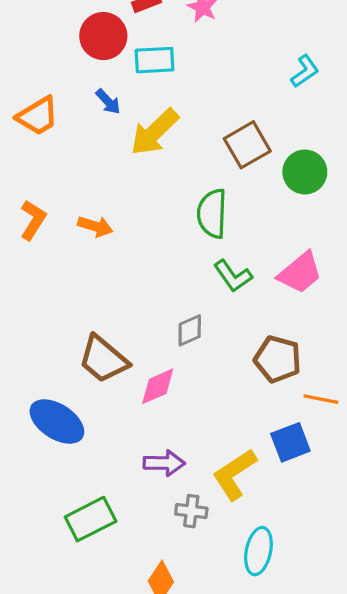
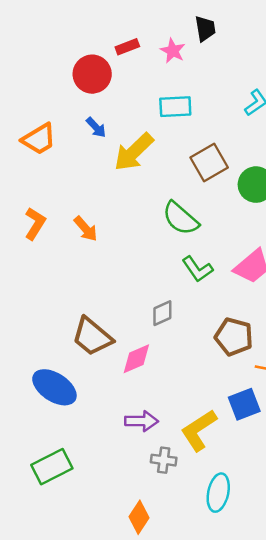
cyan rectangle: (154, 60) -> (175, 107), moved
green semicircle: (212, 214) -> (181, 218), turned -51
orange arrow: (95, 226) -> (86, 229), turned 32
green rectangle: (91, 519) -> (52, 467), moved

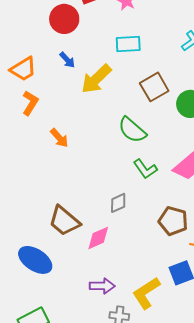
orange L-shape: (35, 224) -> (30, 103), moved

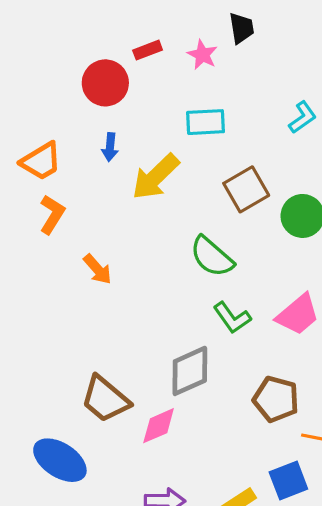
blue arrow: (67, 60) -> (110, 147), turned 48
gray diamond: (118, 203) -> (190, 371), size x1.6

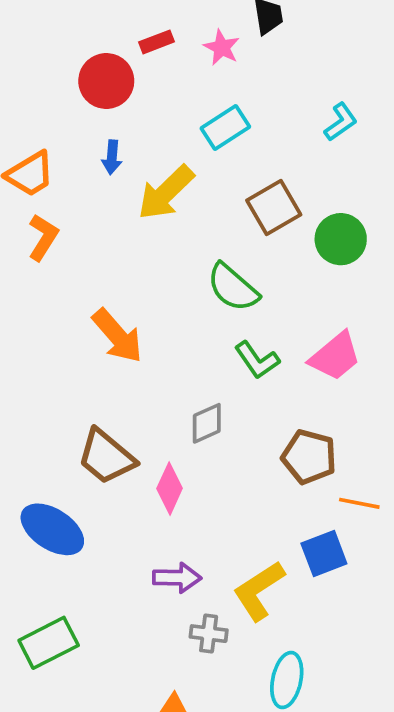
cyan rectangle: (205, 122) -> (225, 128), turned -30
orange arrow: (97, 269) -> (117, 336), moved, size x1.5
gray diamond: (190, 371) -> (207, 423), size x0.7
pink diamond: (159, 426) -> (170, 488), turned -42

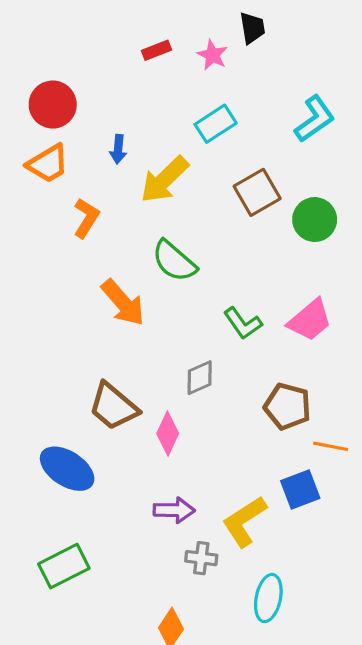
red circle: (106, 81) -> (53, 105), moved
cyan L-shape: (341, 122) -> (315, 119), size x1.4
orange L-shape: (43, 237) -> (86, 218), moved
green semicircle: (233, 288) -> (174, 261), moved

